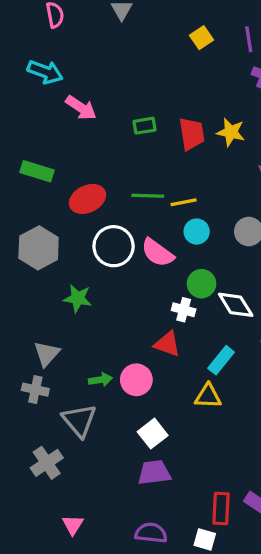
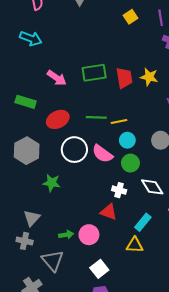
pink arrow: (81, 108) -> (57, 78), moved
green rectangle: (144, 126) -> (94, 73), size x1.6
green circle: (201, 284) -> (130, 163), moved

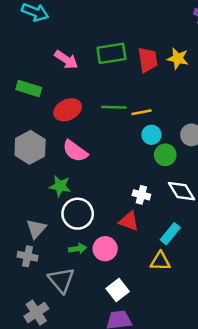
white circle: (74, 150) -> (78, 214), moved
pink semicircle: (102, 154) -> (75, 151), moved
green circle: (130, 163) -> (165, 155), moved

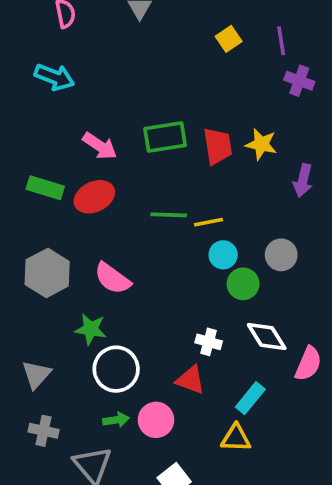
red ellipse: (68, 110) -> (94, 197), moved
gray triangle: (36, 229) -> (36, 375), moved

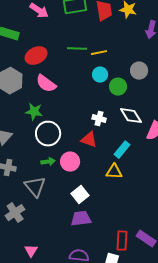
red ellipse: (94, 197) -> (36, 56), moved
cyan circle: (223, 255) -> (100, 75), moved

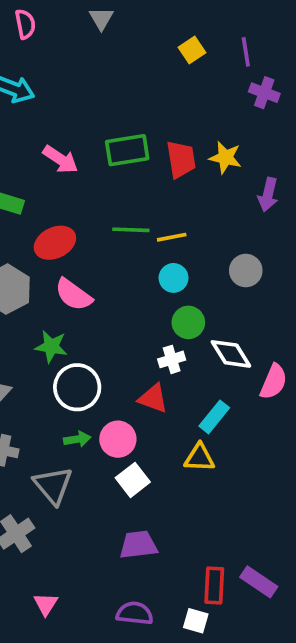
green circle: (118, 87) -> (188, 322), moved
white cross: (99, 119) -> (172, 359), turned -32
white square: (80, 195) -> (133, 480), moved

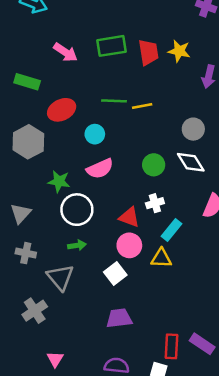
cyan circle: (174, 278) -> (95, 134), moved
pink semicircle: (73, 295) -> (100, 169), moved, turned -60
white diamond: (231, 354) -> (191, 162), moved
white cross: (172, 359) -> (155, 203), moved
pink circle: (118, 439) -> (129, 245), moved

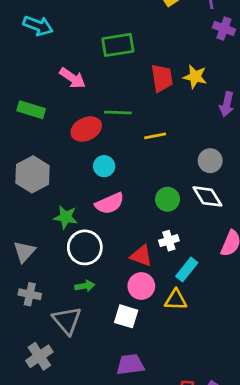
green rectangle: (111, 46) -> (118, 45), moved
green line: (114, 101) -> (118, 112), moved
red ellipse: (62, 110) -> (86, 129), moved
white square: (115, 273) -> (126, 316), turned -35

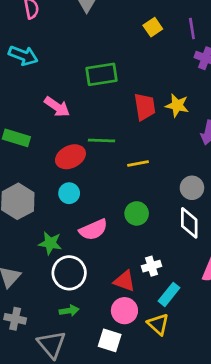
cyan circle: (104, 166) -> (69, 193), moved
white diamond: (207, 196) -> (189, 223), turned 32
green circle: (167, 199) -> (137, 213), moved
yellow triangle: (176, 300) -> (158, 324), turned 40

